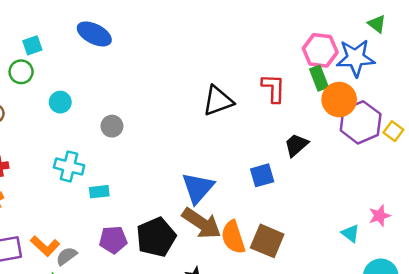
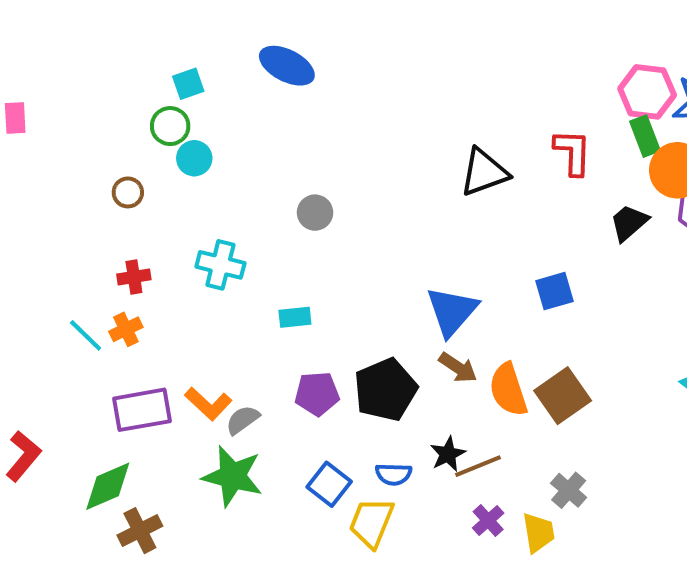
cyan circle: (60, 102) -> (194, 158), moved
black trapezoid: (296, 145) -> (629, 223), moved
cyan cross: (69, 166) -> (220, 265), moved
brown arrow: (202, 223) -> (458, 368), size x0.6
brown square: (267, 241) -> (563, 396), turned 32

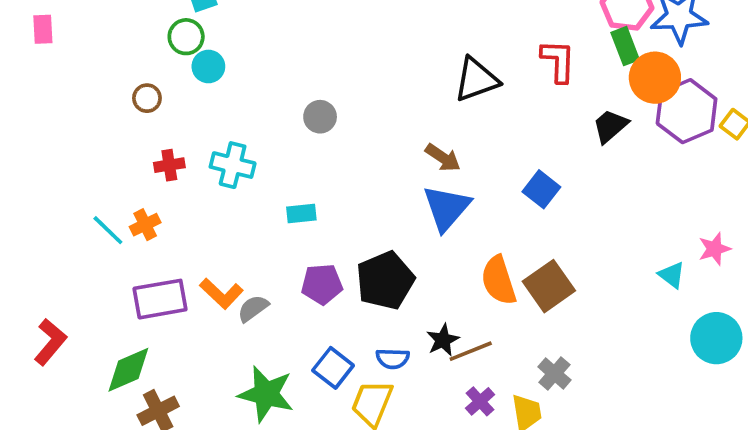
red cross: (134, 277) -> (169, 165), moved
blue square: (555, 291) -> (541, 189), turned -36
brown arrow: (458, 368) -> (443, 158), moved
green star: (233, 476) -> (266, 394), moved

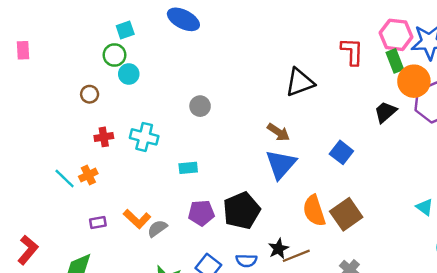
red L-shape: (558, 61) -> (352, 51), moved
purple rectangle: (160, 299) -> (98, 223), size x0.5

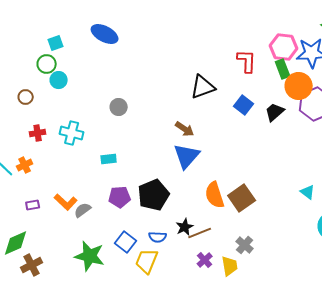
blue square: (341, 152) -> (244, 105), moved

